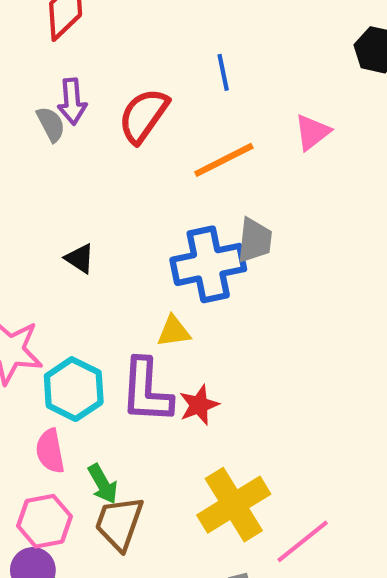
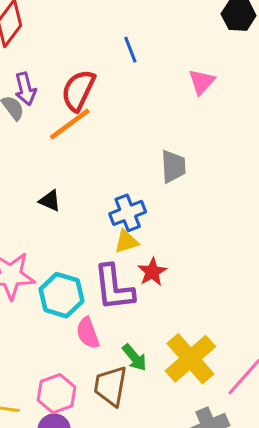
orange line: (224, 160) -> (70, 124), moved
blue cross: (208, 264) -> (128, 213), moved, size x0.7
red star: (199, 405) -> (152, 272), moved
pink semicircle: (50, 451) -> (88, 333), moved
green arrow: (103, 484) -> (134, 357), moved

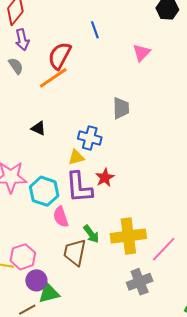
purple arrow: (25, 89) -> (22, 40), moved
blue cross: (128, 213) -> (90, 138), turned 35
yellow triangle: (126, 242) -> (76, 157), moved
yellow cross: (190, 359) -> (128, 236), turned 32
pink hexagon: (57, 394) -> (23, 257), moved

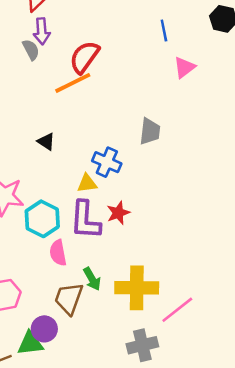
blue line: (95, 30) -> (164, 31), moved
gray semicircle: (16, 66) -> (31, 50), moved
purple circle: (36, 280) -> (44, 329), moved

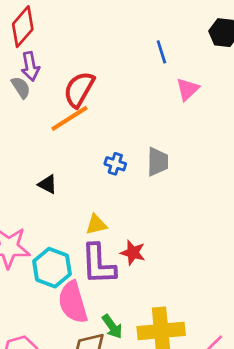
blue cross: (107, 162) -> (115, 164), moved, size x0.7
red star: (118, 213) -> (133, 253), turned -30
pink semicircle: (58, 253) -> (73, 302), size x1.5

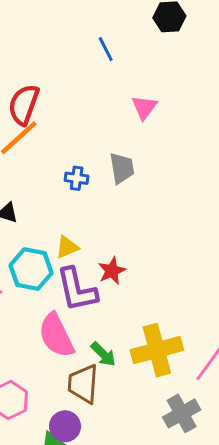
pink triangle: (188, 89) -> (144, 107), moved
red star: (133, 253) -> (112, 271), turned -30
cyan hexagon: (52, 268) -> (31, 269), moved

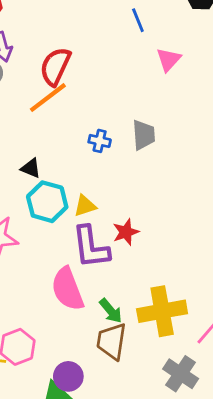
pink triangle: (144, 107) -> (169, 60), moved
cyan hexagon: (31, 269) -> (47, 202), moved
brown trapezoid: (83, 384) -> (112, 341), moved
gray cross: (182, 413) -> (181, 374), turned -32

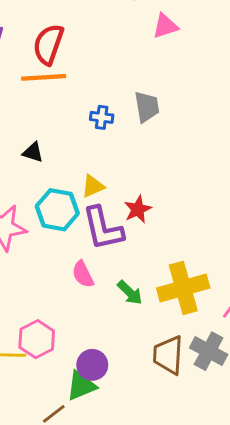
pink triangle: (169, 60) -> (165, 26), turned 36
orange line: (48, 98) -> (44, 77), turned 39
cyan hexagon: (47, 202) -> (57, 210), moved
pink semicircle: (67, 289) -> (83, 274), size x0.6
brown trapezoid: (112, 341) -> (168, 355), moved

